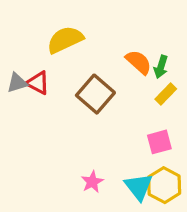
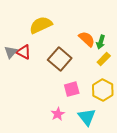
gray triangle: (17, 83) -> (11, 52), turned -32
pink square: (159, 142) -> (72, 89), moved
yellow hexagon: (164, 185) -> (103, 90), moved

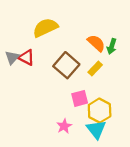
yellow rectangle: (104, 59) -> (95, 69), moved
yellow hexagon: (103, 90) -> (100, 111), moved

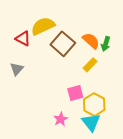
gray triangle: (12, 57) -> (17, 69), moved
red triangle: (27, 57) -> (23, 39), moved
brown square: (66, 65) -> (63, 44), moved

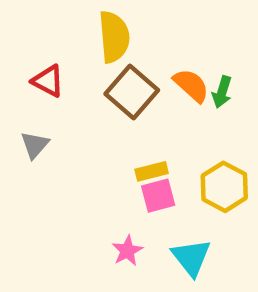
yellow semicircle: (43, 26) -> (114, 37), moved, turned 110
yellow rectangle: (90, 65) -> (152, 171), moved, turned 32
yellow hexagon: (94, 105) -> (224, 187), moved

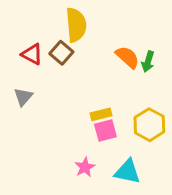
brown square: (132, 92) -> (61, 53), moved, size x0.7
cyan triangle: (191, 257) -> (127, 172), turned -40

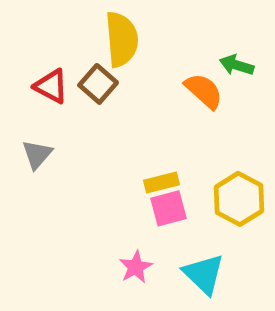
green arrow: (148, 62) -> (237, 65), moved, turned 90
cyan triangle: (127, 172) -> (204, 274), turned 32

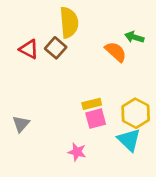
gray triangle: (37, 154) -> (21, 124), moved
pink star: (136, 267) -> (77, 152), turned -30
cyan triangle: (204, 274) -> (129, 140), moved

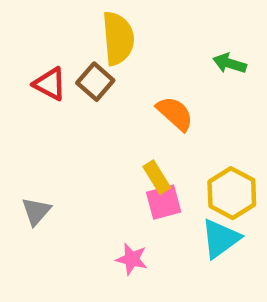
orange semicircle: (116, 52) -> (175, 113), moved
yellow rectangle: (92, 104) -> (157, 177), turned 72
cyan triangle: (129, 140) -> (220, 239), turned 40

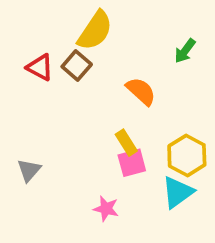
yellow semicircle: (118, 38) -> (95, 31), turned 39
green arrow: (230, 63) -> (185, 51), turned -70

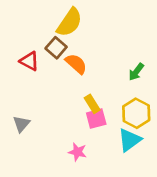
green arrow: (185, 51) -> (136, 72), moved
red triangle: (40, 67) -> (29, 61), moved
orange semicircle: (141, 91) -> (76, 64), moved

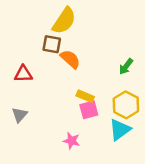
brown square: (56, 48) -> (52, 44), turned -30
red triangle: (29, 61) -> (23, 74), moved, turned -30
yellow rectangle: (92, 104) -> (85, 96), turned -35

